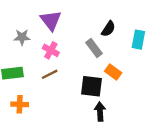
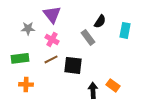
orange rectangle: (113, 72) -> (113, 85), moved
black square: (92, 86) -> (73, 65), moved

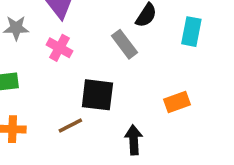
brown line: (51, 59) -> (70, 125), moved
orange rectangle: (113, 85) -> (177, 102), moved, turned -56

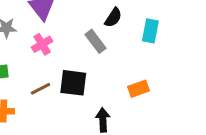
pink cross: (60, 48) -> (42, 44), turned 30
brown line: (70, 125) -> (41, 89), moved

